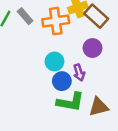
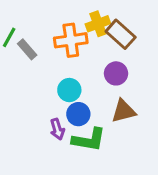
gray rectangle: (25, 16) -> (27, 49), moved
purple arrow: (79, 73) -> (57, 129), moved
brown triangle: (99, 107) -> (124, 111), moved

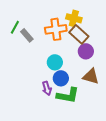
yellow cross: (98, 24) -> (74, 18), turned 35
brown rectangle: (121, 34) -> (79, 34), moved
brown triangle: (124, 111) -> (91, 76), turned 30

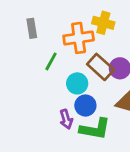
green line: (15, 27) -> (51, 61), moved
brown rectangle: (79, 34) -> (101, 67), moved
gray rectangle: (27, 35) -> (32, 28), moved, turned 32

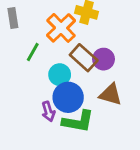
orange cross: (79, 38) -> (61, 28), turned -36
blue circle: (85, 105) -> (68, 97), size x1.4

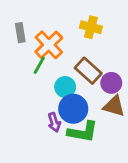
orange cross: (61, 28) -> (49, 45), moved
purple circle: (104, 59) -> (111, 83), moved

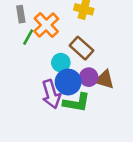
green line: (39, 65) -> (28, 37), moved
purple circle: (111, 83) -> (89, 77), moved
purple arrow: (54, 122) -> (51, 94), size x1.6

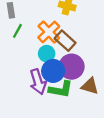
orange cross: (46, 25) -> (49, 32), moved
purple circle: (89, 77) -> (72, 67), size x1.5
brown triangle: (104, 80) -> (90, 86), moved

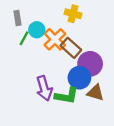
cyan circle: (47, 54) -> (37, 30), moved
purple circle: (72, 67) -> (90, 64), moved
blue circle: (53, 71) -> (79, 78), moved

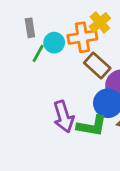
yellow cross: (73, 14) -> (100, 22), turned 35
orange cross: (55, 39) -> (82, 37), moved, turned 35

